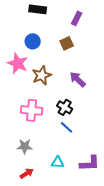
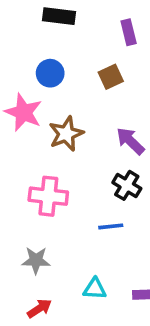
purple rectangle: (77, 18) -> (129, 32), turned -40
black cross: (65, 107) -> (127, 185), moved
blue line: (67, 127) -> (111, 226), turned -48

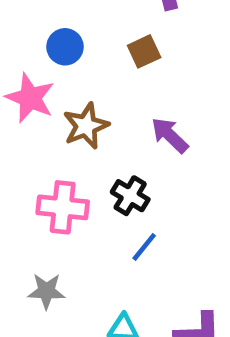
black cross: (127, 185) -> (130, 196), moved
blue line: (111, 226) -> (144, 247), turned -45

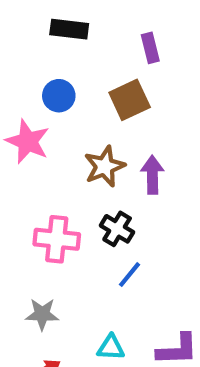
brown square: (144, 51) -> (130, 100), size x1.4
brown star: (86, 126) -> (105, 166), moved
purple arrow: (170, 135) -> (152, 175), turned 45

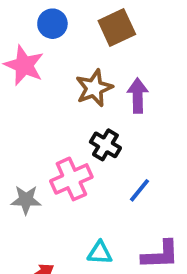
pink cross: (57, 239) -> (71, 179), moved, turned -30
blue line: (130, 275) -> (140, 190), moved
gray star: (42, 314) -> (26, 200), moved

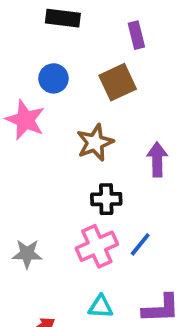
purple arrow: (138, 96) -> (157, 160), moved
black cross: (105, 145) -> (106, 199), turned -32
pink cross: (71, 179) -> (97, 246), moved

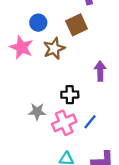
brown star: (95, 143) -> (54, 49), moved
gray star: (27, 254) -> (37, 112), moved

